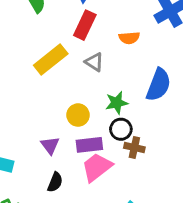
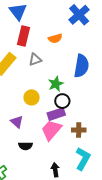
gray triangle: (94, 62) -> (35, 60), turned -40
purple rectangle: (89, 145) -> (56, 114), moved
brown cross: (134, 148) -> (79, 130), moved
black semicircle: (55, 182) -> (25, 146), turned 80

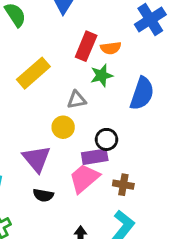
red rectangle: (24, 36) -> (86, 46), moved
gray triangle: (35, 60) -> (77, 100), moved
green star: (56, 84) -> (102, 75), moved
purple triangle: (17, 122) -> (37, 159), size x1.5

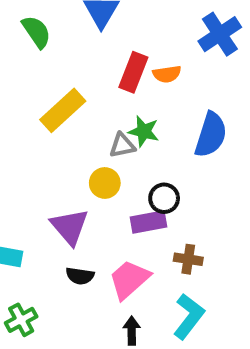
green star: (102, 75) -> (144, 131), moved, turned 30
pink trapezoid: (84, 178) -> (129, 279), moved

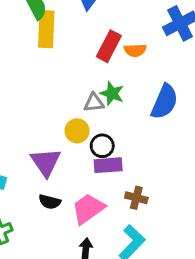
yellow rectangle: (63, 110) -> (46, 29), moved, turned -51
black circle: (164, 198) -> (102, 146), moved

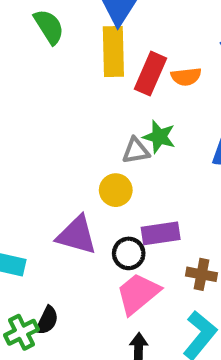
yellow rectangle: (46, 29) -> (113, 52), moved
black circle: (102, 146) -> (129, 253), moved
purple triangle: (46, 162) -> (77, 235), turned -36
black semicircle: (50, 202) -> (47, 320), moved, turned -75

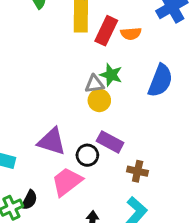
yellow circle: (116, 190) -> (99, 100), moved
purple rectangle: (161, 233) -> (110, 142), turned 35
pink trapezoid: (138, 294) -> (67, 182), moved

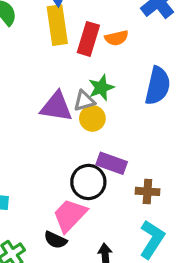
green star: (111, 75) -> (101, 88), turned -30
purple triangle: (52, 141) -> (56, 107), moved
black circle: (87, 155) -> (88, 182), size x1.4
black semicircle: (29, 200) -> (55, 240), moved, turned 96

